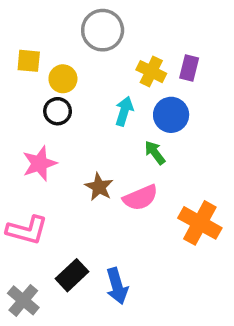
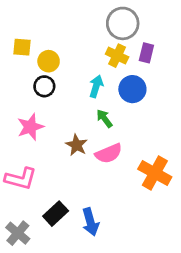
gray circle: (103, 30) -> (123, 23), moved
green arrow: (155, 153) -> (104, 118), moved

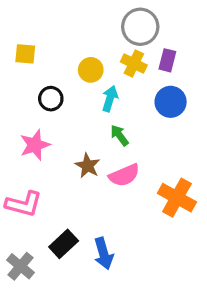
yellow circle: (49, 61) -> (91, 70), moved
blue circle: (132, 89) -> (171, 102), moved

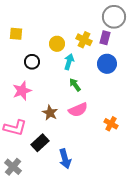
gray circle: (140, 27) -> (114, 17), moved
brown star: (88, 166) -> (50, 113), moved
orange cross: (177, 198) -> (111, 124), size x0.6
black rectangle: (64, 244) -> (40, 143), moved

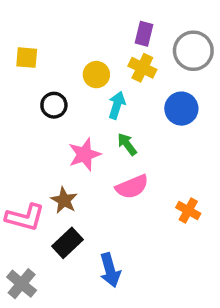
gray circle: (114, 17) -> (193, 51), moved
purple rectangle: (105, 38) -> (144, 34), moved
pink star: (22, 91) -> (85, 154), moved
brown star: (50, 113) -> (64, 200), moved

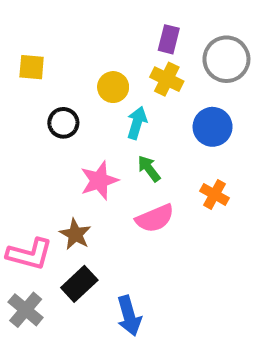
orange cross: (188, 211) -> (215, 194), moved
gray cross: (22, 284) -> (26, 310), moved

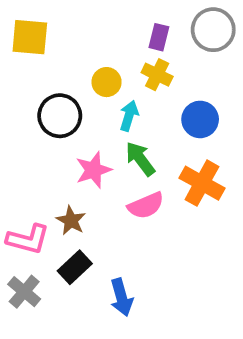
gray circle: (226, 59) -> (213, 30), moved
yellow square: (32, 67) -> (30, 37), moved, size x1.5
black circle: (63, 123) -> (60, 116), size x1.5
green arrow: (149, 169) -> (140, 159), size x1.4
orange cross: (215, 194) -> (202, 183), size x1.6

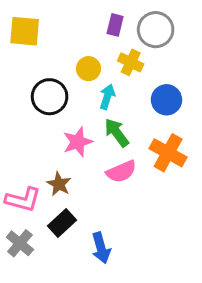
gray circle: (213, 30) -> (156, 30), moved
purple rectangle: (159, 37) -> (115, 25), moved

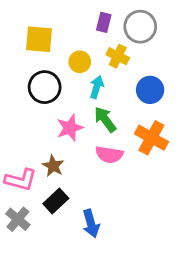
yellow square: (25, 31) -> (39, 39), moved
pink semicircle: (121, 172) -> (109, 155), turned 32

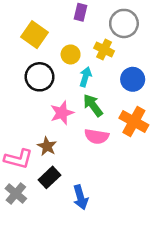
purple rectangle: (104, 22) -> (80, 12), moved
yellow square: (39, 39) -> (35, 35), turned 30

